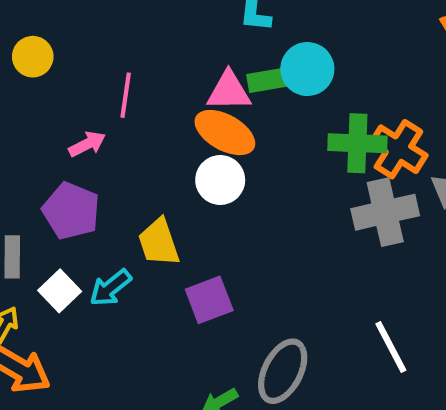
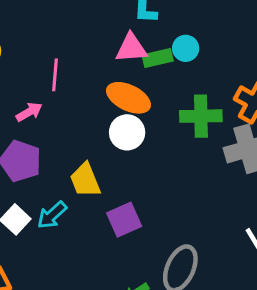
cyan circle: (307, 69) -> (186, 48), size x0.7
pink triangle: (229, 91) -> (131, 48), moved
green cross: (357, 143) -> (201, 116), moved

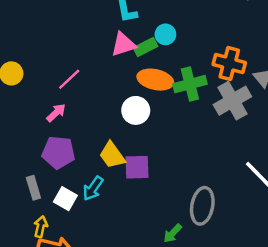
pink line: (55, 75) -> (69, 79), turned 55
orange ellipse: (129, 98) -> (155, 80), moved
purple square: (124, 220) -> (137, 167), moved, turned 36

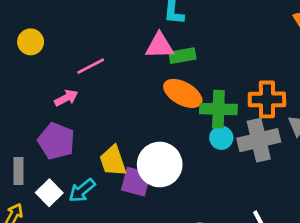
cyan circle: (165, 34) -> (221, 138), moved
orange cross: (229, 64) -> (267, 99), turned -32
white circle: (136, 110) -> (160, 165), moved, size x1.4

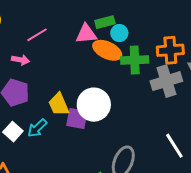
pink triangle: (160, 46) -> (86, 34), moved
pink arrow: (66, 98) -> (20, 60), turned 42
cyan circle: (221, 138) -> (119, 33), moved

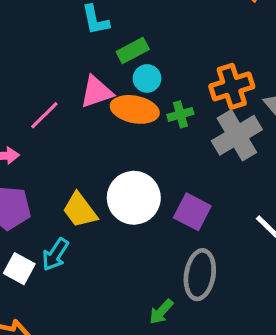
green rectangle: (105, 22) -> (133, 50), moved
pink line: (37, 35) -> (44, 115), moved
green cross: (135, 60) -> (180, 114), size x0.6
purple square: (77, 119) -> (192, 212), moved, turned 30

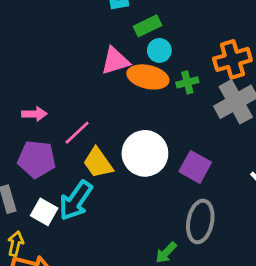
pink line: (44, 115) -> (77, 133), moved
cyan arrow: (55, 254) -> (76, 201), size x1.4

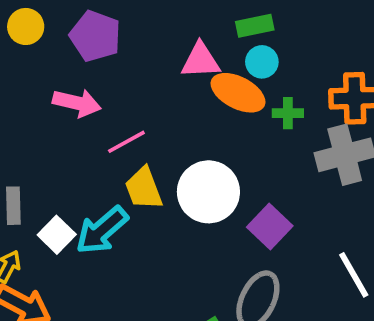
pink arrow: (34, 114) -> (77, 103), size x1.4
purple pentagon: (37, 159) -> (95, 36), moved

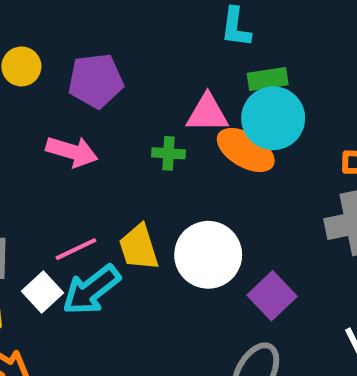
purple pentagon: (95, 36) -> (96, 81), turned -30
cyan circle: (262, 62) -> (273, 118), size x1.8
green cross: (288, 113) -> (168, 153), moved
pink line: (126, 142) -> (76, 249), moved

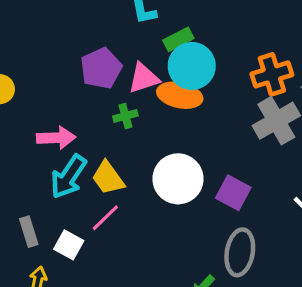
purple pentagon: (96, 81) -> (101, 68), moved
yellow trapezoid: (139, 247) -> (108, 178), moved
pink line: (76, 249) -> (105, 218), moved
cyan arrow: (91, 290) -> (68, 177), moved

